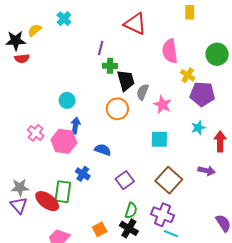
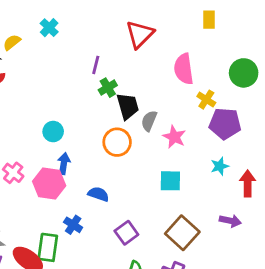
red triangle: (135, 24) -> (140, 34), turned 50
green cross: (110, 66) -> (108, 88), turned -32

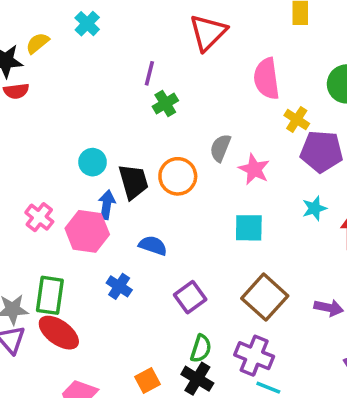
black trapezoid: (128, 106) -> (133, 182), moved
purple arrow: (230, 221) -> (329, 308), moved
green rectangle: (48, 247) -> (50, 295), moved

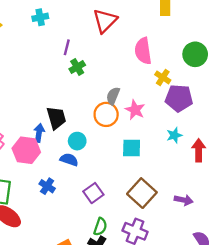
cyan cross: (87, 24) -> (40, 17), moved, turned 35
cyan circle: (93, 162) -> (77, 141), moved
orange circle: (178, 176) -> (106, 114), moved

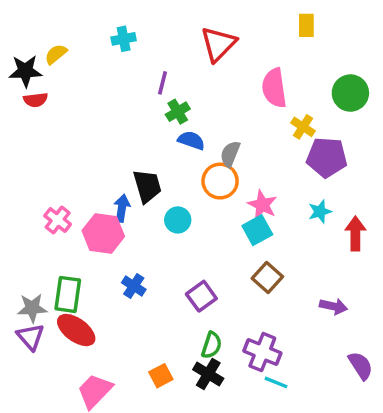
pink star: (135, 110) -> (262, 205), moved
cyan square: (132, 148) -> (257, 230), turned -30
blue semicircle: (69, 160) -> (191, 140), moved
brown square: (142, 193) -> (267, 278), moved, size x0.7

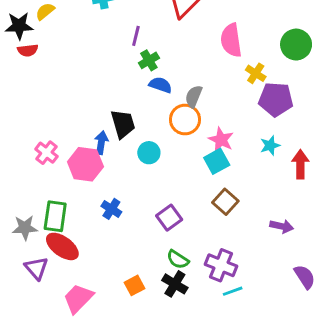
purple triangle: (30, 337) -> (36, 268), moved
green semicircle: (212, 345) -> (178, 259), turned 105
cyan line: (276, 382) -> (233, 291), turned -42

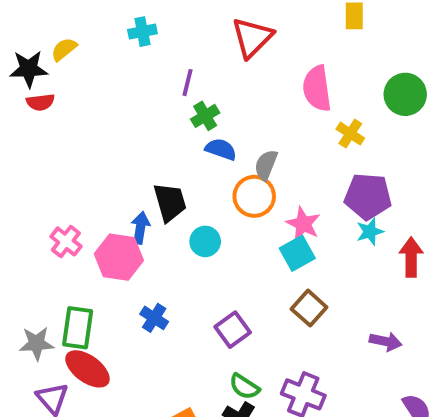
purple pentagon: (276, 99) -> (368, 196), moved

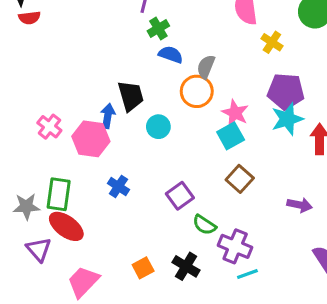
cyan star: (370, 232) -> (287, 119), size x1.5
green semicircle: (244, 387) -> (204, 225), moved

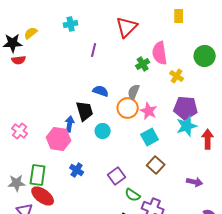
green cross: (158, 28) -> (143, 64), moved
blue semicircle: (171, 55) -> (101, 91), moved
pink star: (235, 113) -> (149, 111), moved
pink cross: (49, 127) -> (20, 131), moved

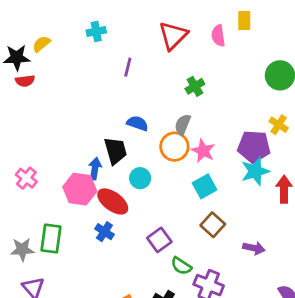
pink semicircle: (160, 53) -> (218, 36), moved, size x0.7
yellow cross: (177, 76) -> (279, 125), moved
purple arrow: (195, 182) -> (254, 248), moved
red ellipse: (43, 196) -> (113, 201), moved

